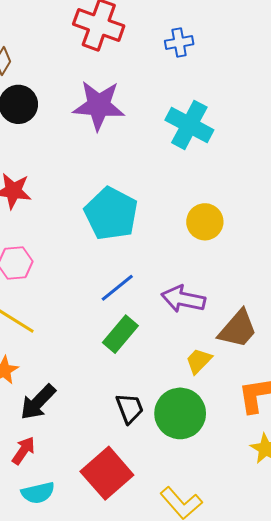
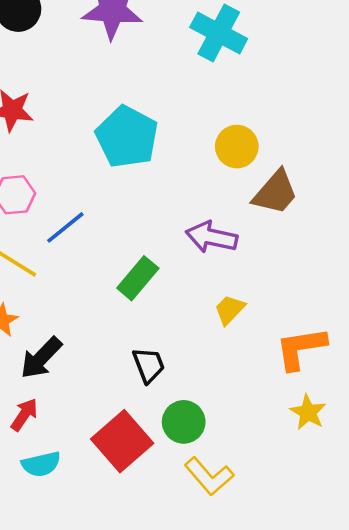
blue line: (117, 288) -> (65, 227), moved
brown trapezoid: (238, 329) -> (275, 192), moved
green circle: (180, 413) -> (184, 422), moved, size x0.7

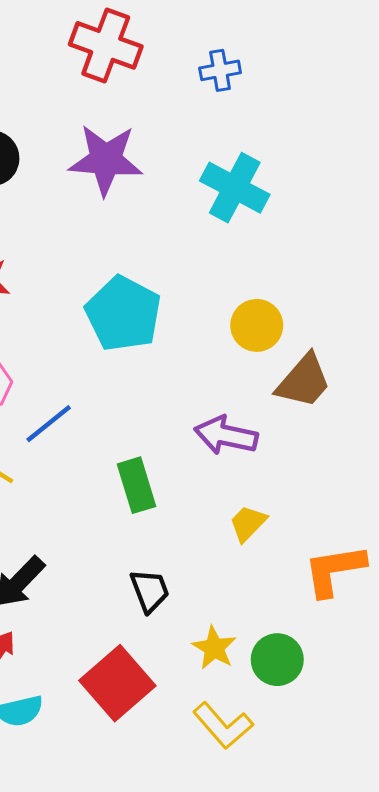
green rectangle: (138, 278) -> (137, 485), turned -57
yellow star: (308, 412) -> (214, 648), moved
green circle: (184, 422) -> (277, 660), moved

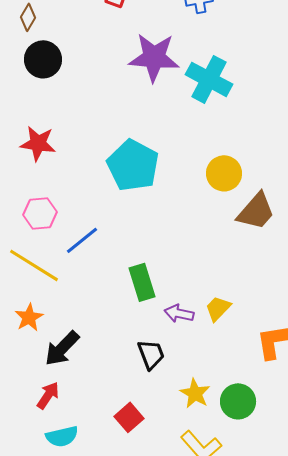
purple star: (106, 160) -> (154, 57), moved
purple arrow: (226, 435) -> (179, 313), moved, size x0.7
red square: (117, 683) -> (129, 417), size x0.6

